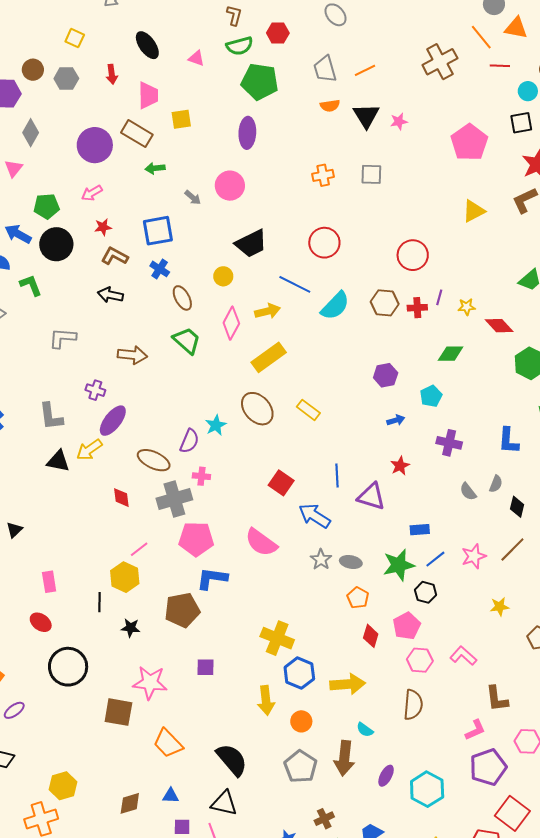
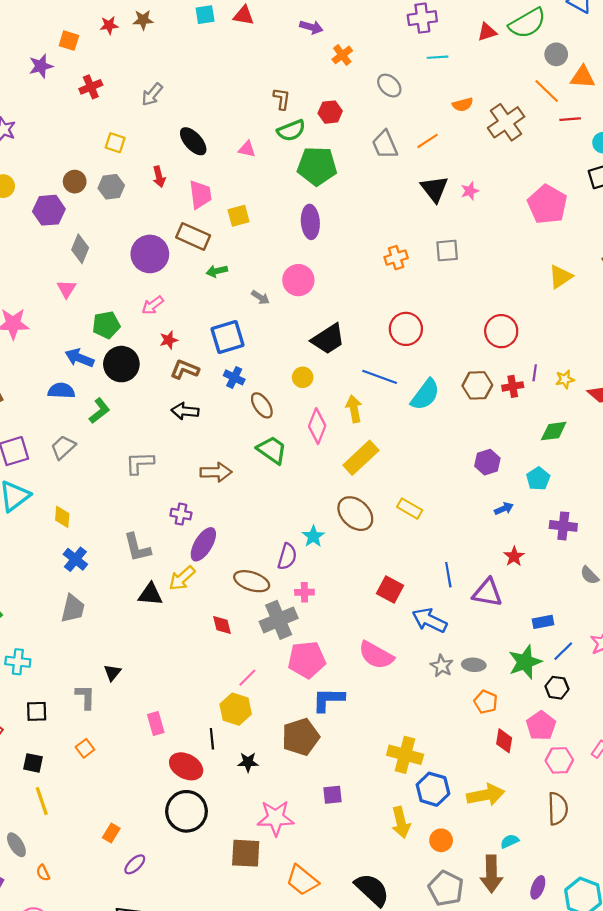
orange semicircle: (330, 106) -> (463, 104), moved
green L-shape: (31, 285) -> (99, 411), turned 80
yellow arrow: (267, 311) -> (354, 409), turned -80
red ellipse: (41, 622) -> (186, 766), moved, size x1.4
cyan semicircle: (365, 730) -> (510, 841), turned 126

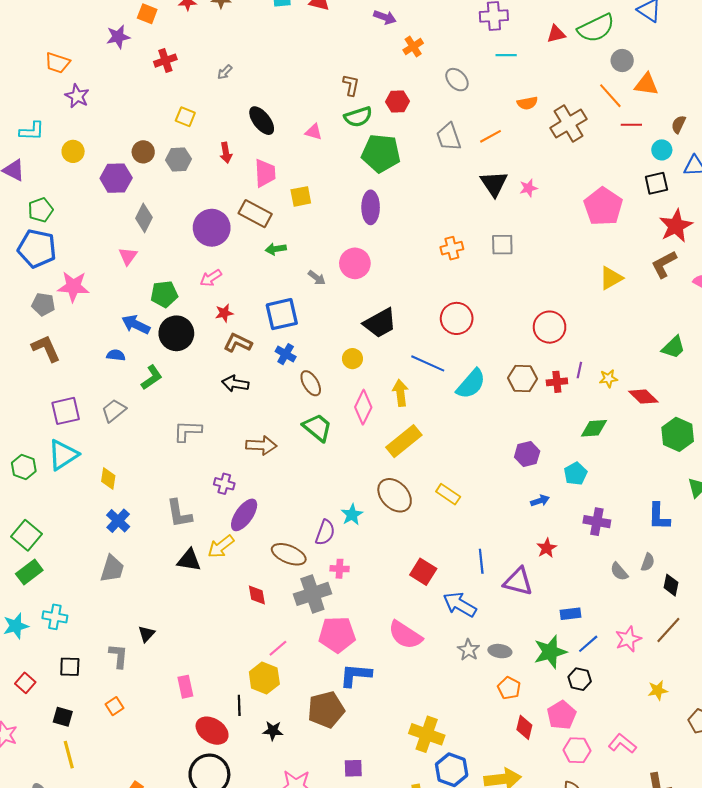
gray arrow: (152, 94) -> (225, 72), size x0.7
blue semicircle: (61, 391) -> (116, 355), size x0.7

